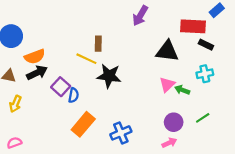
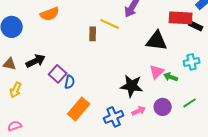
black rectangle: (206, 45) -> (196, 26), moved
orange semicircle: (35, 57) -> (50, 14), moved
yellow line: (86, 59) -> (110, 24), moved
black star: (109, 76) -> (132, 86), moved
pink arrow: (169, 143) -> (139, 111), moved

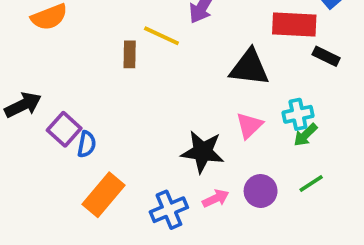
black rectangle: (196, 26) -> (326, 56), moved
cyan cross: (192, 62) -> (298, 114), moved
green arrow: (171, 77) -> (305, 135), moved, turned -64

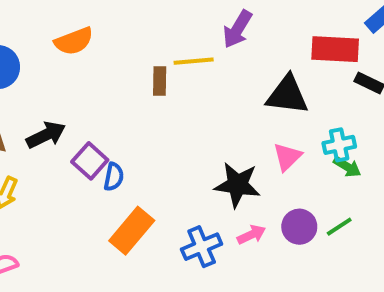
yellow line: (161, 36) -> (194, 61), turned -30
green arrow: (305, 135) -> (347, 167), turned -105
green line: (311, 184) -> (339, 227), moved

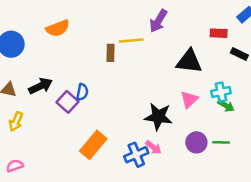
red rectangle: (335, 49) -> (219, 33), size x0.6
blue semicircle: (114, 177) -> (82, 92), moved
green line: (339, 227) -> (221, 142), turned 35
pink arrow: (251, 235) -> (153, 147), moved, turned 63

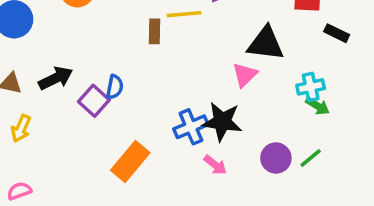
pink triangle: (189, 99) -> (245, 75), moved
green line: (221, 142) -> (311, 158), turned -42
blue cross: (136, 155) -> (191, 127), moved

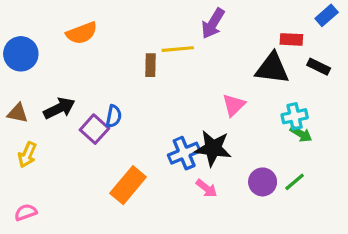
black triangle: (266, 44) -> (272, 68), moved

